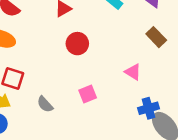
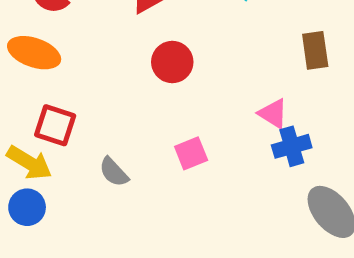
brown rectangle: (156, 37) -> (315, 50), turned 36
blue cross: (148, 108) -> (292, 146), moved

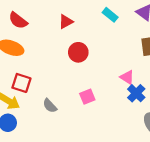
blue cross: (292, 146) -> (136, 93), turned -30

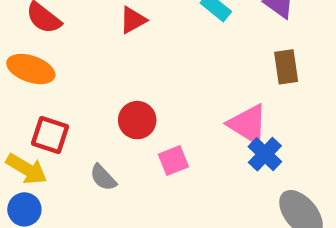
red circle: (78, 52) -> (137, 120), moved
pink triangle: (127, 77) -> (248, 124), size x1.5

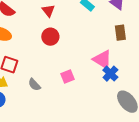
red triangle: (133, 20) -> (48, 11), turned -40
red circle: (137, 120) -> (50, 37), moved

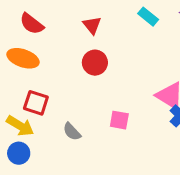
pink square: (67, 77) -> (119, 120), turned 32

